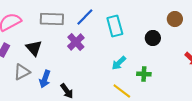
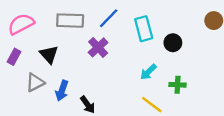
black circle: (153, 38) -> (173, 43), moved

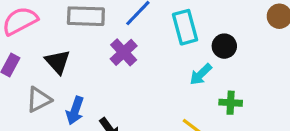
cyan arrow: (148, 72) -> (201, 74), moved

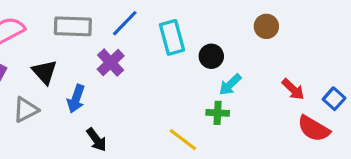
cyan arrow: (201, 74) -> (230, 85), moved
blue arrow: (75, 111) -> (76, 99), moved

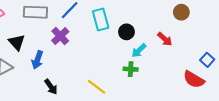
brown circle: (266, 26) -> (181, 12), moved
red arrow: (293, 89) -> (165, 39), moved
yellow line: (183, 140) -> (96, 87), moved

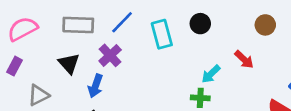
black circle: (126, 32) -> (200, 24), moved
black triangle: (17, 42) -> (69, 63), moved
blue arrow: (37, 60) -> (95, 86), moved

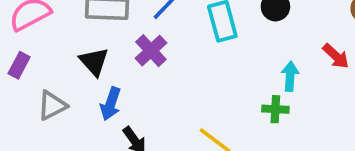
cyan arrow: (211, 74) -> (290, 76), turned 138
blue arrow: (95, 86) -> (111, 104), moved

